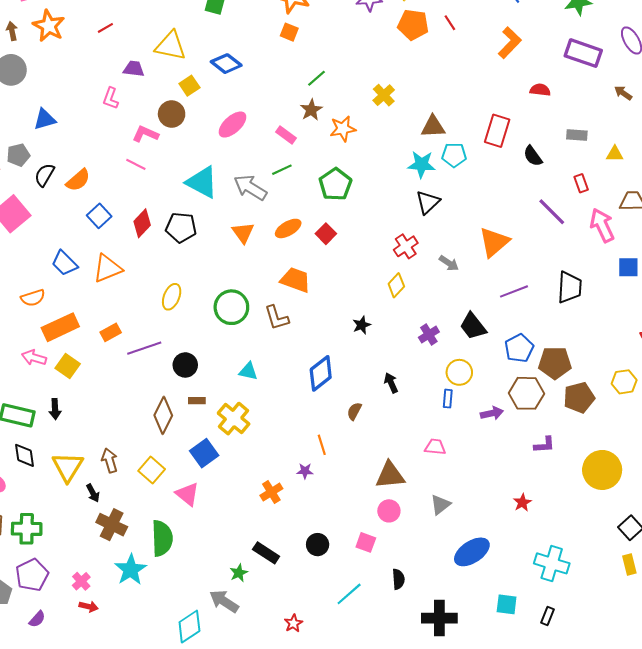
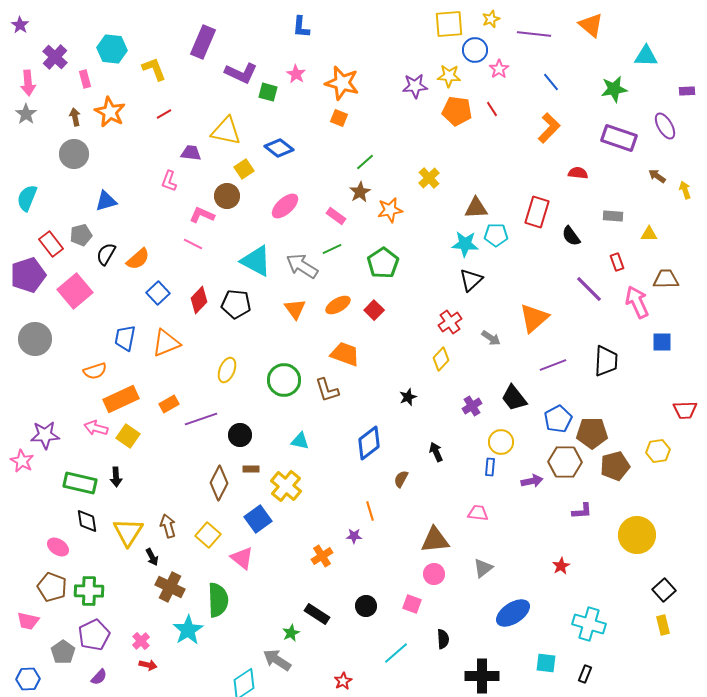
blue trapezoid: (64, 263) -> (125, 338), turned 56

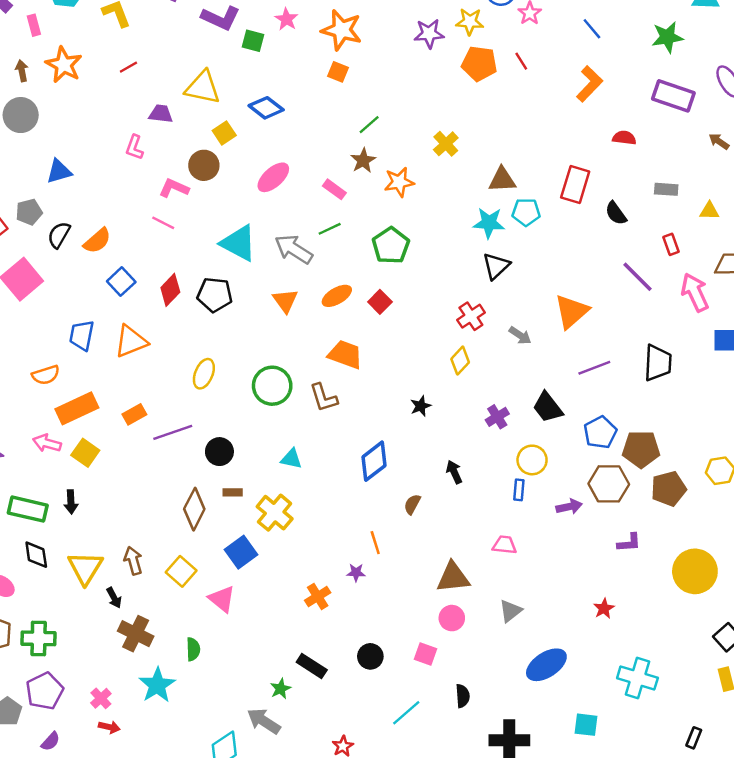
green semicircle: (218, 600) -> (193, 649), size x0.6
black rectangle: (585, 674) -> (694, 738), moved

